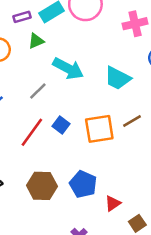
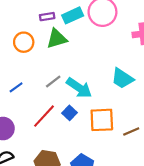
green triangle: (36, 41) -> (57, 39), size x1.5
cyan arrow: (68, 68) -> (79, 88), moved
brown line: (132, 121) -> (131, 131), moved

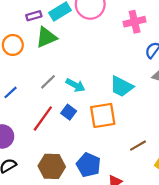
cyan trapezoid: (122, 78) -> (122, 87), moved
cyan arrow: (79, 88) -> (75, 85), size x0.7
brown line: (131, 131) -> (138, 146), moved

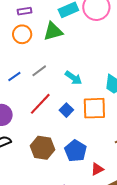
purple rectangle: (34, 16) -> (24, 11), moved
gray line: (48, 82) -> (39, 71), moved
blue square: (69, 112) -> (66, 110), moved

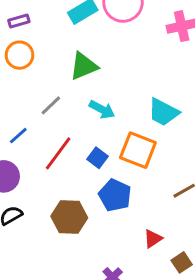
green triangle: (53, 31) -> (84, 66), moved
blue line: (14, 77) -> (18, 136), moved
orange square: (94, 108) -> (138, 150), turned 30
blue pentagon: (76, 151) -> (115, 195), moved

